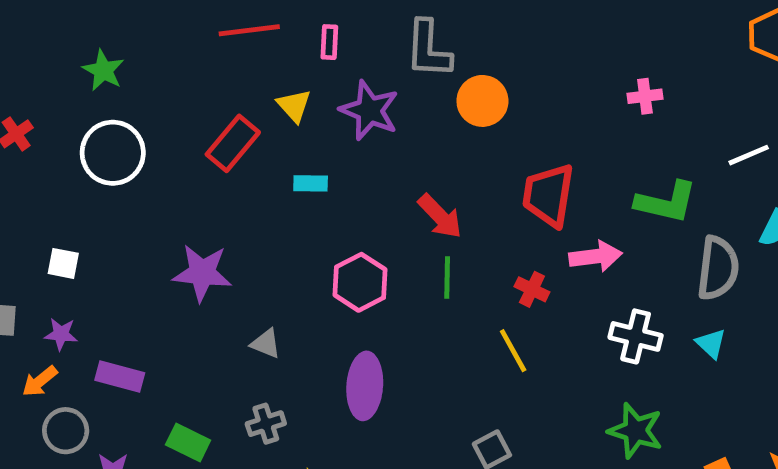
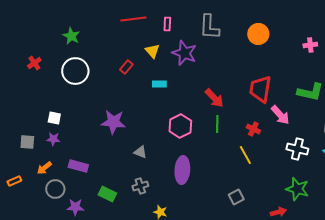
pink cross: (645, 96) -> (310, 45), moved
orange circle: (482, 101) -> (258, 34), moved
red rectangle: (233, 143) -> (126, 67), size x0.6
pink arrow: (596, 256) -> (280, 115), turned 55
purple star: (61, 334) -> (53, 139), moved

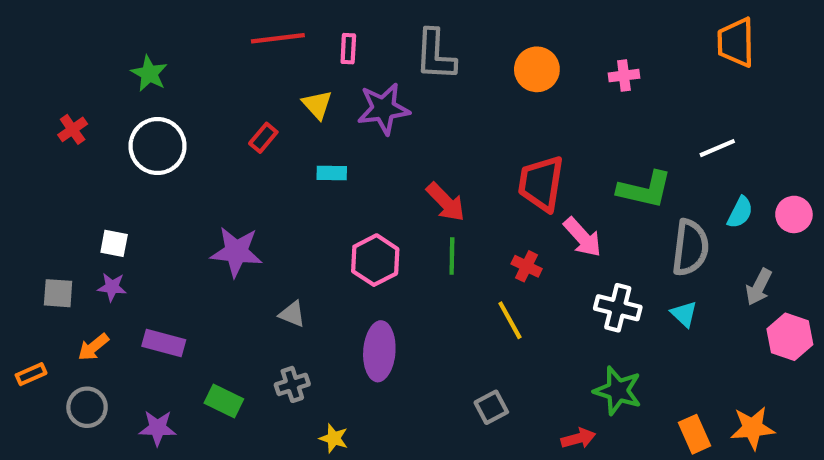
pink cross: (310, 45) -> (624, 76), moved
purple star: (184, 53) -> (383, 109), turned -30
gray circle: (55, 189) -> (87, 407), moved

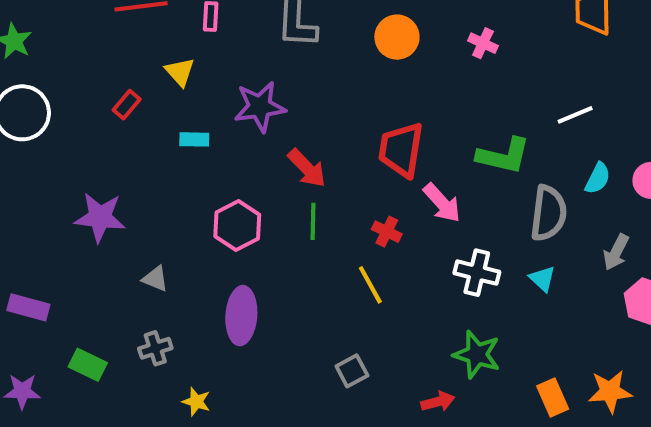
pink cross: (624, 76) -> (483, 43), turned 32
purple star: (383, 109) -> (260, 107), moved

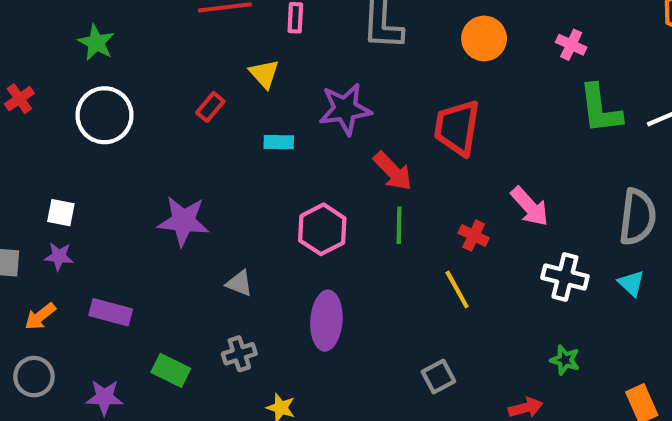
red trapezoid: (401, 150) -> (457, 128), moved
green L-shape: (503, 156) -> (600, 109), moved, turned 70
green star: (477, 354) -> (565, 360), size x0.6

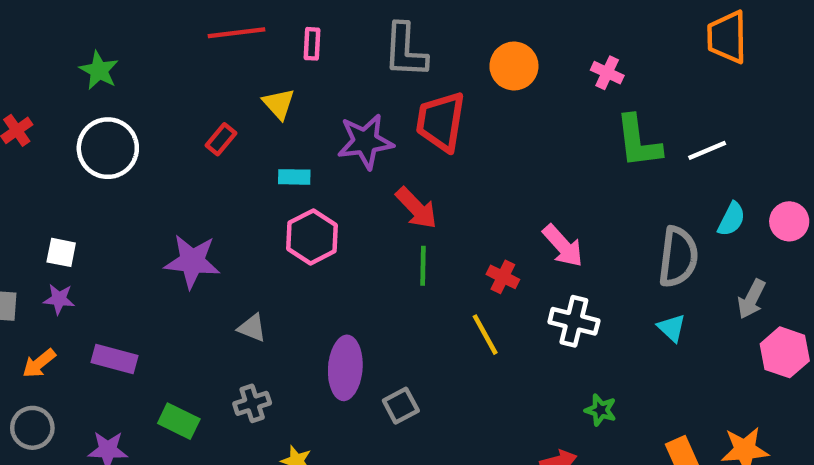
red trapezoid: (457, 128) -> (441, 122), moved
pink hexagon: (322, 229) -> (312, 237), moved
white cross: (565, 277) -> (574, 321), moved
gray square: (438, 377) -> (401, 406), moved

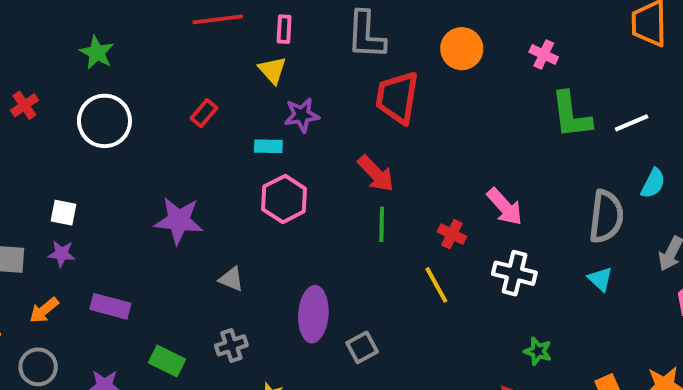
yellow triangle: (279, 104) -> (272, 70), moved
purple star: (365, 141) -> (302, 115), moved, size x0.7

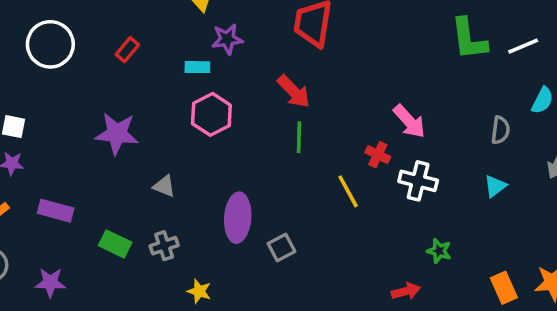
red rectangle: (204, 113) -> (127, 50), moved
gray semicircle: (606, 217) -> (500, 130), size x0.6
red cross: (452, 234) -> (378, 155), moved
cyan triangle: (600, 279) -> (495, 186), turned 40
green rectangle: (167, 361) -> (115, 244), moved

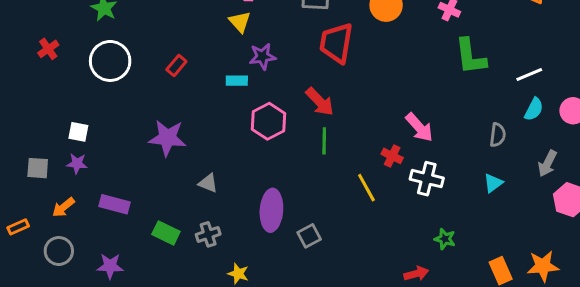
white line: (523, 46) -> (529, 75), moved
pink hexagon: (211, 114) -> (268, 121), moved

